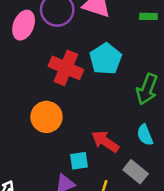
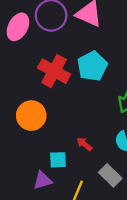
red arrow: (105, 142) -> (84, 144), size x0.6

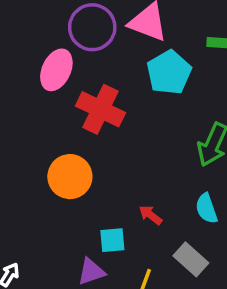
pink ellipse: (18, 27) -> (56, 70), moved
cyan pentagon: (92, 66) -> (169, 72), moved

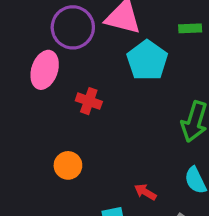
red cross: (101, 109) -> (89, 101), size x0.6
orange circle: (70, 177) -> (68, 165), size x0.7

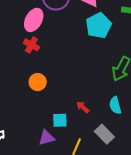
red cross: (89, 101) -> (31, 45), moved

